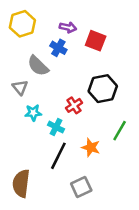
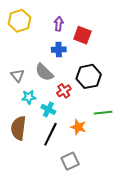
purple arrow: (68, 27) -> (59, 24), turned -96
blue cross: (58, 48) -> (59, 50), moved, turned -32
gray semicircle: (38, 66) -> (44, 72), moved
green line: (120, 131) -> (103, 113), turned 54
brown semicircle: (21, 183) -> (18, 128), moved

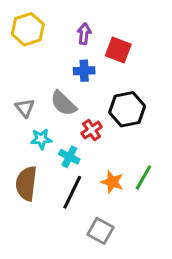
green line: (103, 113) -> (143, 177), moved, turned -54
gray square: (70, 161) -> (100, 231), turned -36

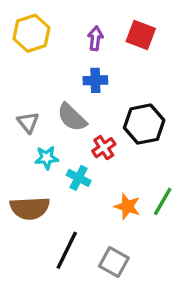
red square: (118, 50) -> (141, 35), moved
brown semicircle: (26, 183) -> (30, 208), turned -100
black line: (72, 192) -> (67, 250), moved

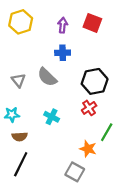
red cross: (104, 148) -> (89, 108), moved
cyan star: (47, 158) -> (12, 115), moved
orange star: (127, 206) -> (88, 149), moved
brown semicircle: (30, 208) -> (20, 137), size x0.6
black line: (67, 250) -> (21, 164), moved

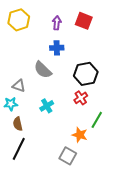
gray triangle: (18, 80) -> (19, 86), moved, turned -32
cyan cross: (52, 117) -> (47, 106), turned 32
brown semicircle: (20, 137) -> (18, 124), turned 80

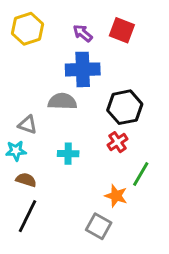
purple arrow: (57, 23) -> (83, 33), turned -56
blue cross: (57, 48) -> (83, 69), size x1.6
gray semicircle: (43, 70) -> (62, 101), turned 138
cyan cross: (47, 106) -> (68, 154), turned 32
brown semicircle: (18, 124) -> (26, 180), turned 120

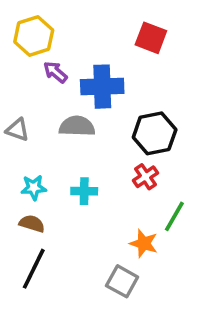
purple arrow: (83, 33) -> (55, 72), moved
gray triangle: (28, 125) -> (17, 130), moved
cyan star: (16, 151) -> (34, 188), moved

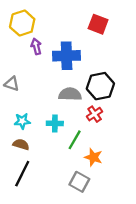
purple arrow: (55, 72) -> (36, 46), turned 35
gray semicircle: (77, 126) -> (70, 94), moved
green line: (174, 216) -> (75, 140), moved

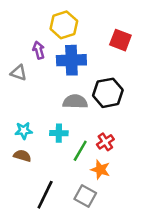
yellow hexagon: (22, 23) -> (64, 25), moved
red square: (98, 24) -> (120, 40), moved
gray triangle: (12, 84) -> (19, 73), moved
red cross: (95, 114) -> (105, 142), moved
black line: (22, 174) -> (45, 195), moved

